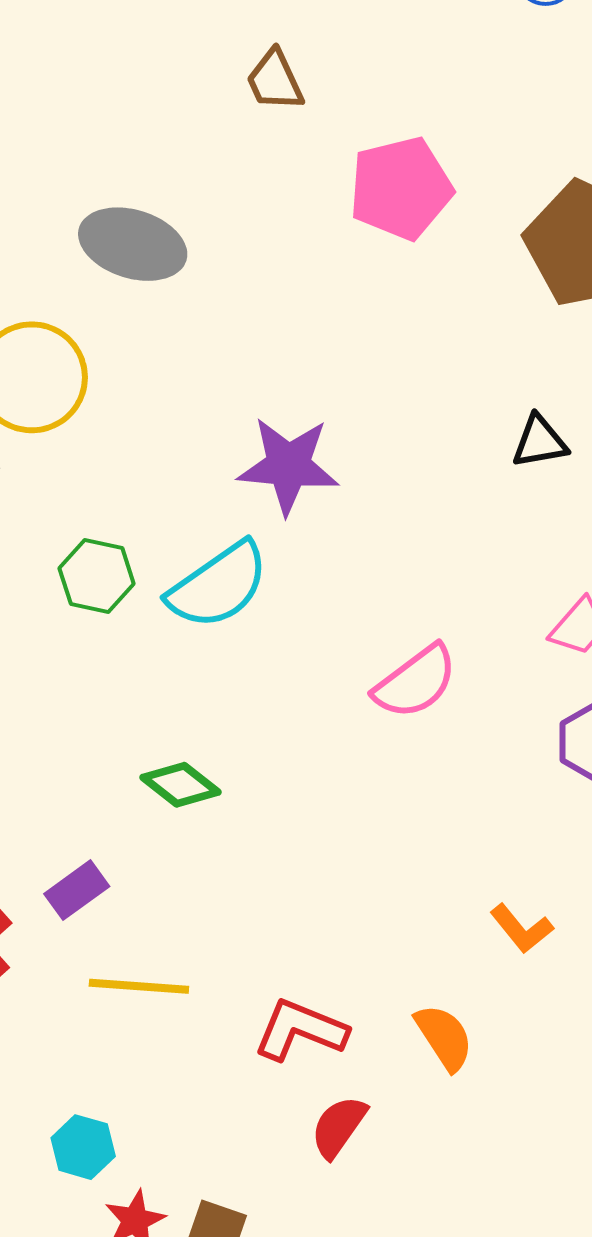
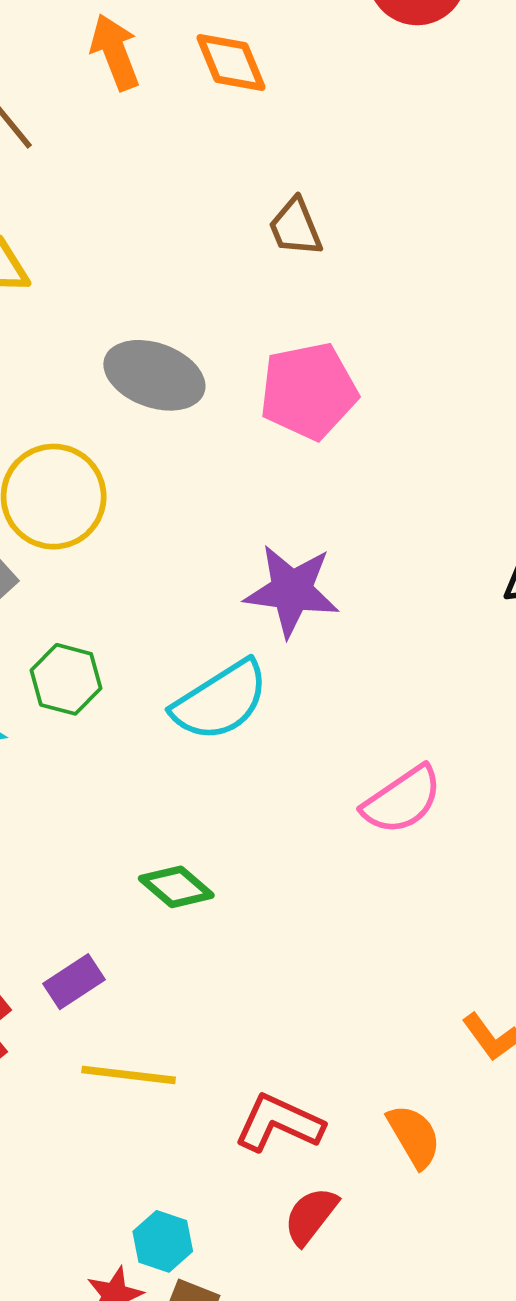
pink pentagon: (401, 188) -> (309, 391), moved
green hexagon: (97, 576) -> (66, 679), moved
cyan hexagon: (83, 1147) -> (163, 1241), moved

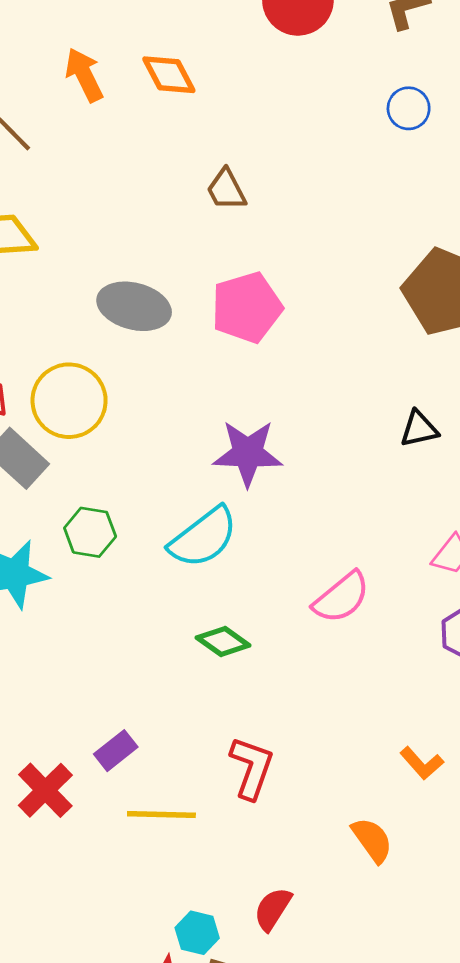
green diamond: (176, 887) -> (223, 642), moved
red L-shape: (279, 1123) -> (252, 768), moved, turned 90
red semicircle: (311, 1216) -> (273, 909), moved

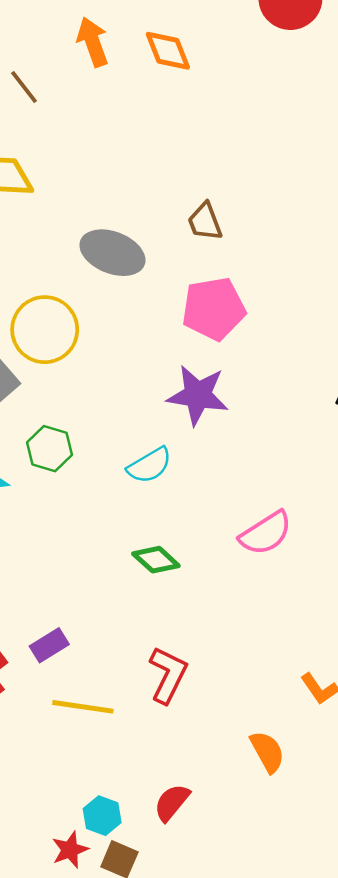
brown trapezoid: (226, 190) -> (205, 222), moved
pink pentagon: (247, 307) -> (214, 309), moved
cyan semicircle: (203, 538) -> (149, 465), size x0.7

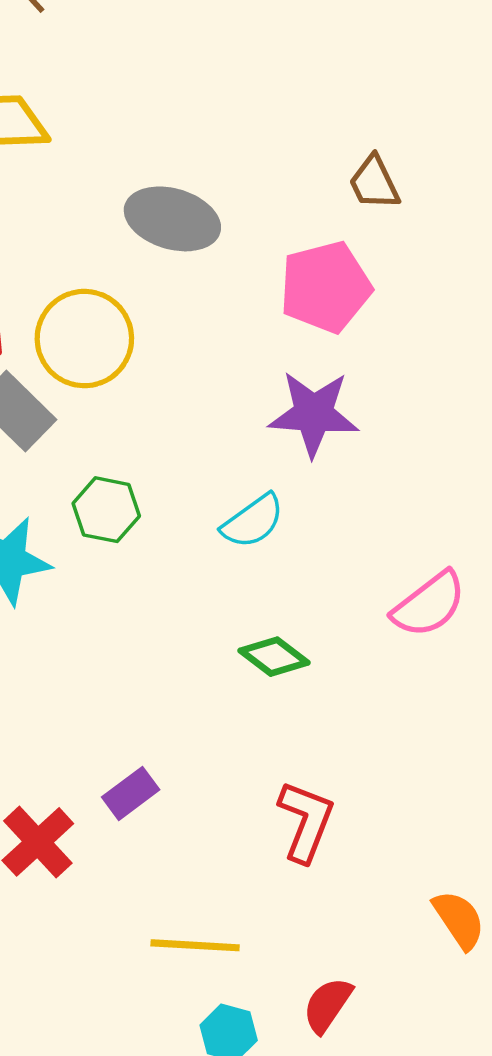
brown trapezoid: (205, 222) -> (374, 183), moved
yellow line: (83, 707) -> (195, 945), moved

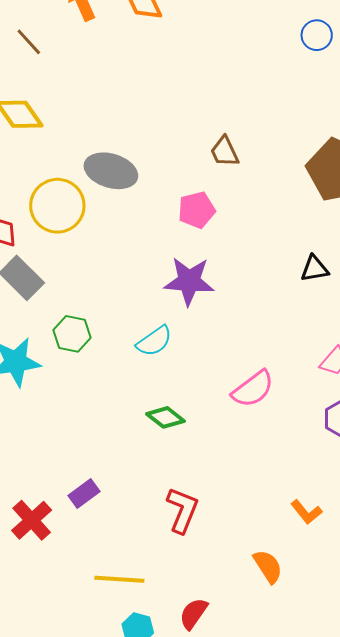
pink pentagon: (326, 287) -> (197, 210), size x0.7
yellow circle: (84, 339) -> (57, 206), moved

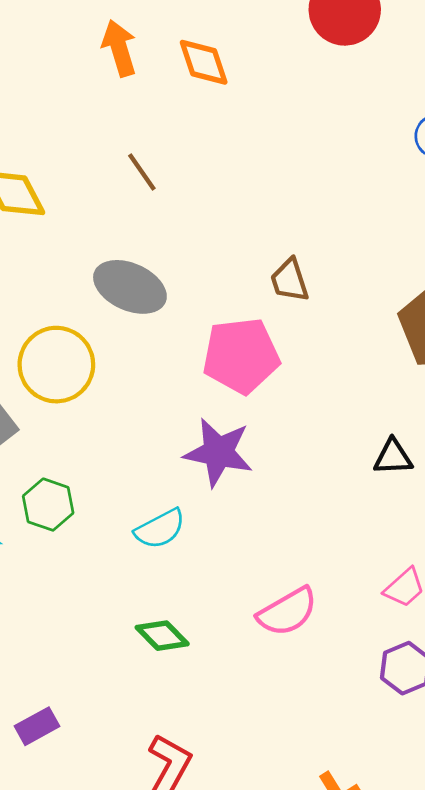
brown line: (29, 42) -> (142, 172), moved
yellow circle: (57, 206) -> (56, 365), moved
pink pentagon: (197, 210) -> (241, 356), size x1.5

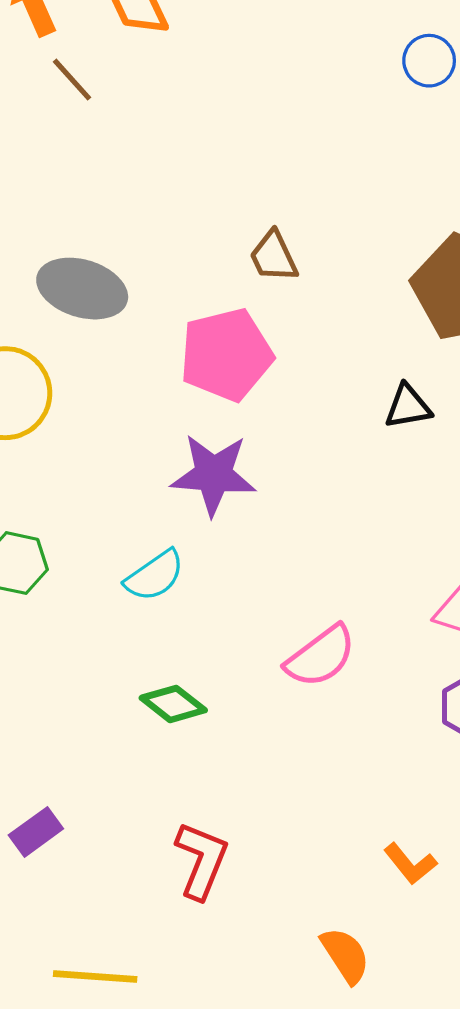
brown line: (142, 172) -> (72, 80), moved
black triangle: (393, 457) -> (408, 407), moved

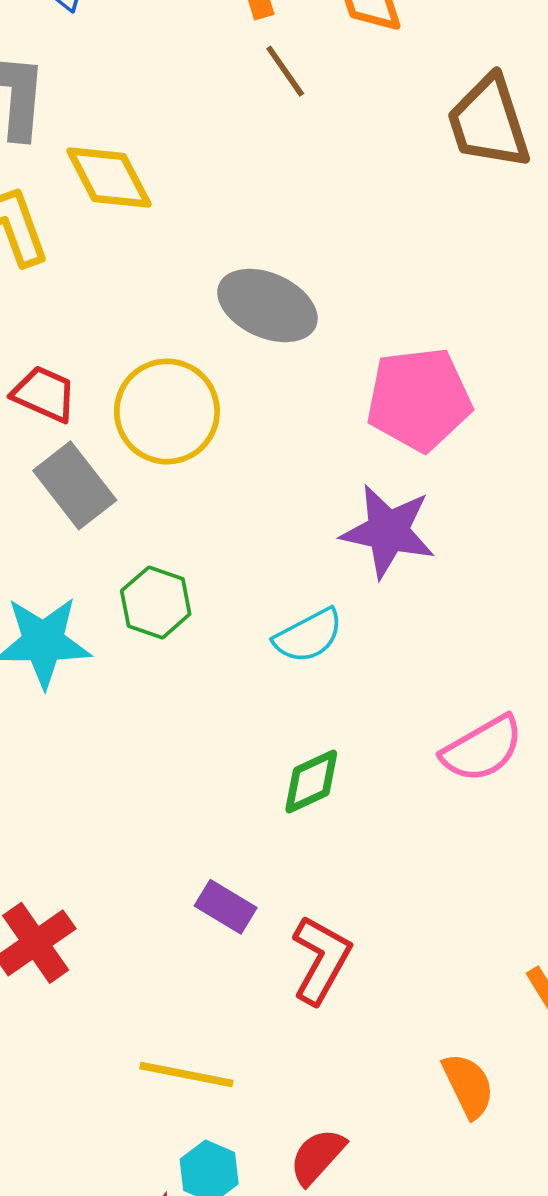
brown trapezoid: (274, 257) -> (489, 122), moved, size x1.6
green diamond: (173, 704) -> (311, 782), turned -70
purple rectangle: (36, 832) -> (226, 907), moved, turned 60

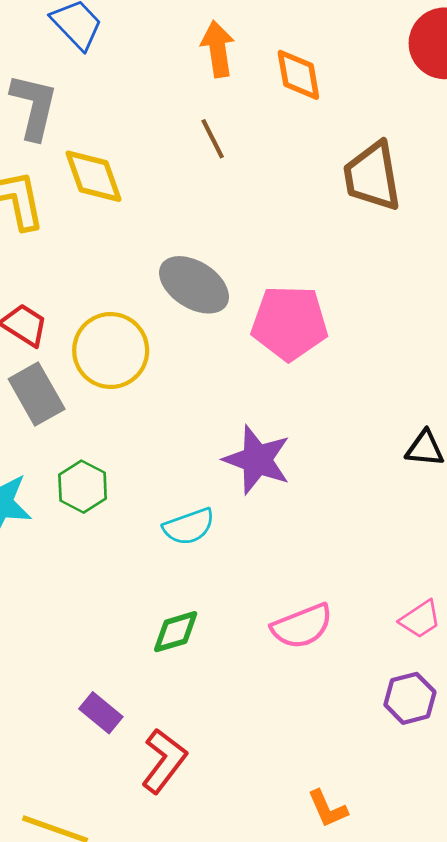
brown line: (285, 71) -> (213, 139), moved
pink pentagon: (419, 399) -> (289, 323), moved

